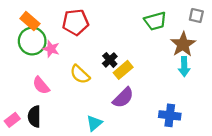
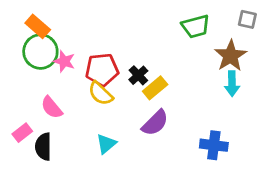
red pentagon: (75, 22) -> (102, 70), moved
pink rectangle: (12, 120) -> (22, 133), moved
cyan triangle: (94, 123) -> (106, 144), moved

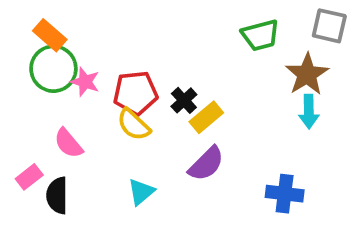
gray square: (247, 19) -> (329, 26), size x1.4

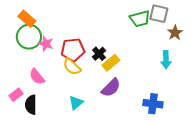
gray square: (329, 26) -> (159, 14), moved
brown star: (307, 74) -> (175, 33), moved, size x0.7

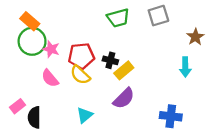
gray square: (159, 14) -> (158, 16), moved, turned -30
green trapezoid: (140, 19) -> (118, 18), moved
black cross: (99, 54) -> (110, 60), turned -32
pink semicircle: (37, 77) -> (50, 78), moved

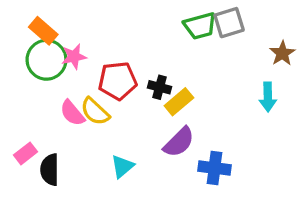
green trapezoid: (118, 18) -> (200, 26), moved
pink star: (51, 49) -> (74, 57), moved, turned -30
yellow semicircle: (80, 75) -> (95, 111), moved
blue cross: (171, 116) -> (215, 168), moved

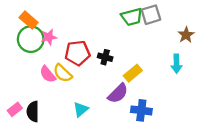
yellow rectangle: (179, 102) -> (133, 73), moved
pink rectangle: (25, 153) -> (15, 109), moved

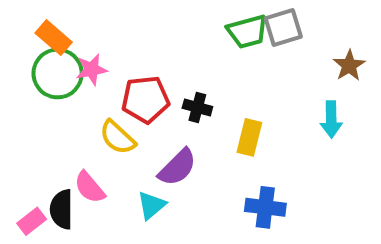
yellow rectangle: (133, 73) -> (249, 137), turned -36
pink semicircle: (48, 74) -> (90, 187), moved
purple semicircle: (118, 93) -> (177, 167), moved
pink rectangle: (15, 109) -> (32, 221), moved

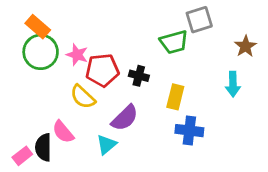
green trapezoid: (247, 32) -> (174, 42), moved
pink star: (92, 69) -> (77, 55), moved, turned 30
blue cross: (265, 207) -> (189, 131), moved

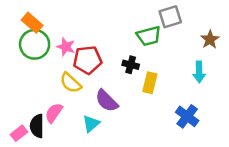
black cross: (139, 76) -> (131, 65), moved
purple semicircle: (125, 118) -> (107, 101), turned 90
blue cross: (189, 131) -> (187, 116), moved, turned 30
pink semicircle: (63, 132) -> (54, 113), turned 75

